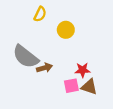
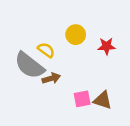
yellow semicircle: (40, 14) -> (46, 50), moved, turned -80
red star: (83, 70) -> (107, 46), moved

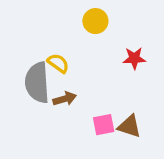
yellow circle: (76, 35) -> (95, 21), moved
gray semicircle: (29, 65) -> (37, 83), turned 48

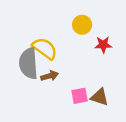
yellow circle: (95, 21) -> (82, 25), moved
yellow semicircle: (58, 63) -> (45, 48), size x1.5

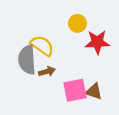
red star: (103, 45) -> (97, 42), size x1.5
pink square: (80, 96) -> (75, 90), size x1.5

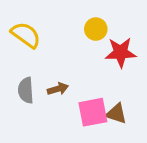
yellow semicircle: (42, 46) -> (26, 35), moved
gray semicircle: (27, 60) -> (26, 90), moved, size x0.7

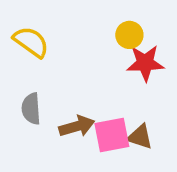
yellow circle: (96, 29) -> (129, 35), moved
brown arrow: (58, 89) -> (77, 126), moved, size x1.4

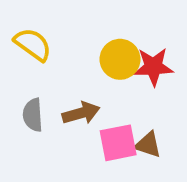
yellow circle: (129, 35) -> (120, 59), moved, size x1.4
brown arrow: (77, 126) -> (81, 113), moved

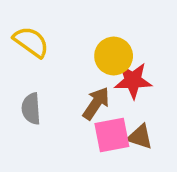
red star: (153, 67) -> (133, 81), moved
brown arrow: (81, 113) -> (96, 103), moved, turned -40

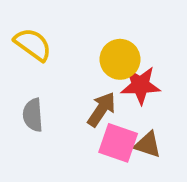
pink square: (112, 135) -> (118, 143), turned 30

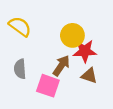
pink square: (118, 143) -> (48, 86), moved
brown triangle: (148, 145) -> (89, 76), moved

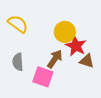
red star: (85, 51) -> (76, 46), turned 30
brown triangle: (89, 76) -> (87, 61), moved

